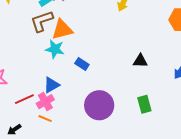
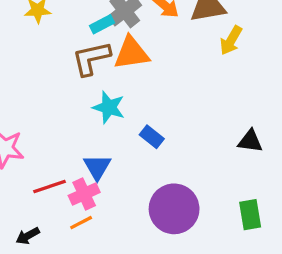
orange triangle: (62, 30) -> (131, 53), moved
blue triangle: (51, 85) -> (97, 167), turned -36
orange line: (45, 119) -> (81, 223), turned -56

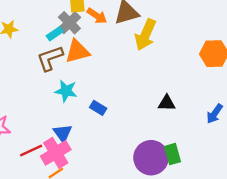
yellow arrow: (231, 40) -> (145, 35), size x1.5
pink cross: (84, 194) -> (56, 153), size x1.4
purple circle: (174, 209) -> (151, 158), moved

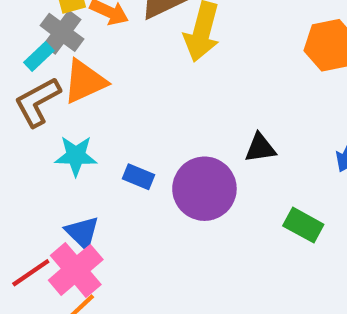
green rectangle: (172, 154) -> (303, 225), moved, turned -36
purple circle: (151, 158) -> (204, 189), moved

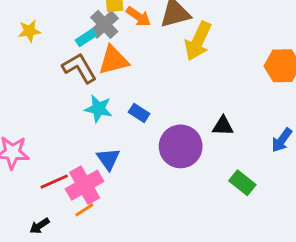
brown L-shape: (37, 102) -> (79, 68), turned 78
blue rectangle: (139, 177) -> (139, 113), moved
blue triangle: (82, 233) -> (108, 159), moved

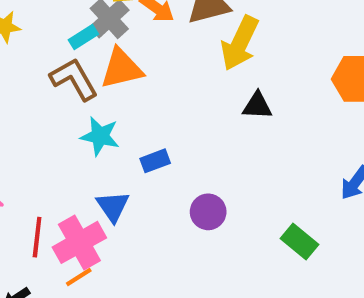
blue rectangle: (139, 113) -> (155, 161), moved, turned -54
black triangle: (223, 126) -> (257, 106), moved
purple circle: (181, 146) -> (208, 212), moved, size x0.6
red line: (54, 182) -> (37, 237), turned -60

